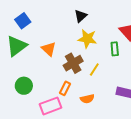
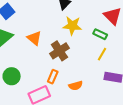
green rectangle: (115, 49) -> (100, 34), turned -56
yellow line: (94, 69) -> (102, 54), moved

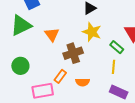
yellow line: (102, 54) -> (113, 67), turned -40
orange semicircle: (76, 86) -> (83, 82), moved

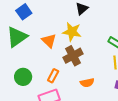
yellow star: (92, 32) -> (72, 32), moved
orange rectangle: (60, 76) -> (53, 76), moved

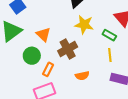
yellow star: (72, 32) -> (84, 25), moved
green circle: (23, 77) -> (32, 56), moved

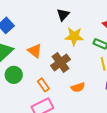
green circle: (32, 56) -> (14, 75), moved
orange rectangle: (48, 69) -> (43, 85), turned -56

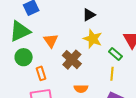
brown cross: (60, 62) -> (72, 60), turned -30
orange rectangle: (43, 85) -> (41, 73), moved

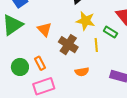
green circle: (24, 57) -> (20, 67), moved
yellow line: (112, 74) -> (96, 45), moved

